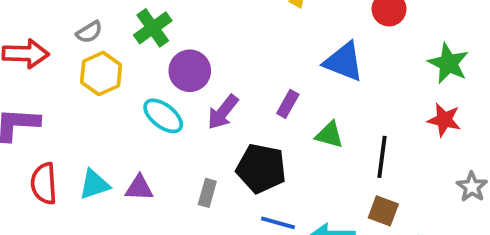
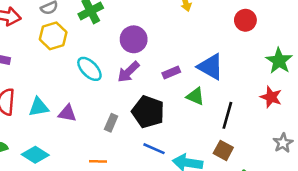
blue triangle: (344, 62) -> (211, 67), moved
purple circle: (190, 71) -> (134, 39), moved
purple rectangle: (288, 104) -> (171, 72), turned 30

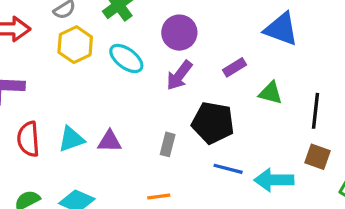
blue triangle: (211, 67) -> (281, 29), moved
cyan ellipse: (89, 69) -> (126, 58), moved

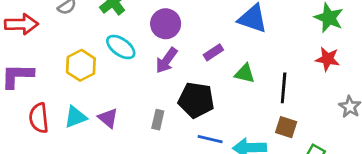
yellow hexagon: (75, 45) -> (81, 65), moved
purple triangle: (109, 141) -> (108, 118), turned 40

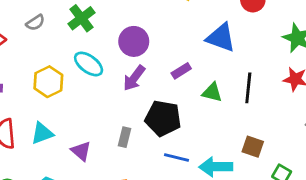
black line: (284, 88) -> (248, 88), moved
purple triangle: (108, 118) -> (81, 151), moved

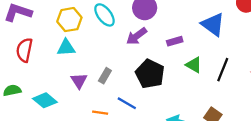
cyan triangle: (42, 133) -> (66, 48), moved
gray rectangle: (125, 137) -> (105, 76), moved
blue line: (176, 158) -> (127, 103), moved

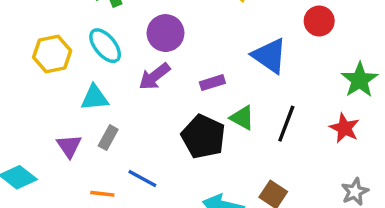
cyan triangle: (66, 48) -> (95, 98), moved
black pentagon: (150, 74) -> (203, 137), moved

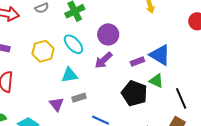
blue triangle: (270, 56) -> (160, 55), moved
black line: (286, 124) -> (181, 98), moved, turned -40
gray rectangle: (108, 138) -> (79, 98), turned 48

